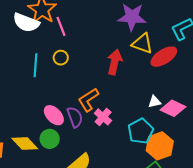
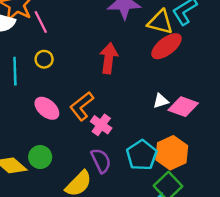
yellow triangle: (142, 44) -> (160, 22), moved
pink ellipse: (54, 115) -> (47, 108), moved
purple semicircle: (75, 117) -> (101, 161), moved
cyan pentagon: (141, 131) -> (142, 155), moved

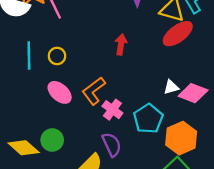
red arrow: (109, 58) -> (121, 44), size x0.7
yellow circle: (44, 59) -> (57, 56), moved
cyan pentagon: (142, 155) -> (148, 119), moved

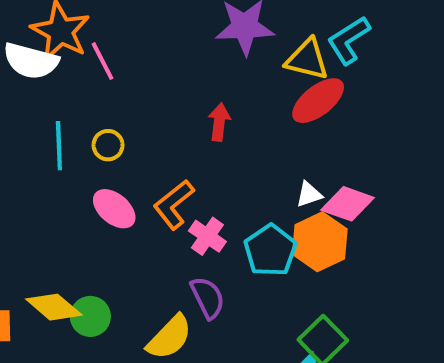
orange hexagon: (181, 138) -> (320, 242), moved
green circle: (52, 140) -> (90, 316), moved

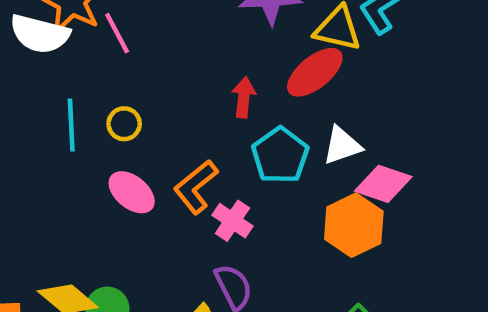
red ellipse: (318, 101) -> (315, 72), moved
white triangle: (309, 194) -> (342, 146), moved, size x1.4
cyan pentagon: (270, 250) -> (280, 155), moved

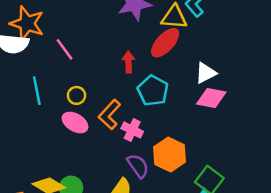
pink line: (117, 33) -> (65, 49), moved
yellow circle: (124, 124) -> (76, 95), moved
white triangle: (342, 146) -> (206, 73), moved
orange hexagon: (354, 225) -> (170, 155), moved

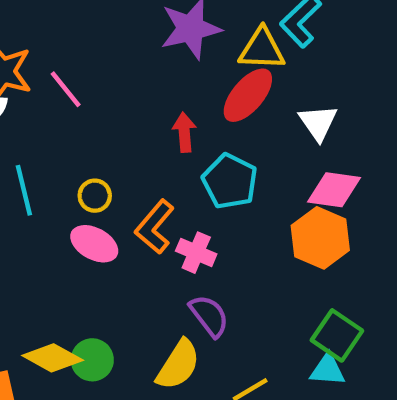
pink line: (65, 49) -> (66, 89), moved
white triangle: (206, 73) -> (318, 123), moved, turned -35
orange hexagon: (170, 155) -> (320, 238), moved

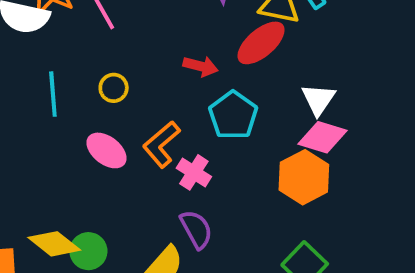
white triangle: (318, 123) -> (318, 99), moved
red arrow: (184, 132) -> (201, 66), turned 100
yellow circle: (95, 196) -> (114, 88), moved

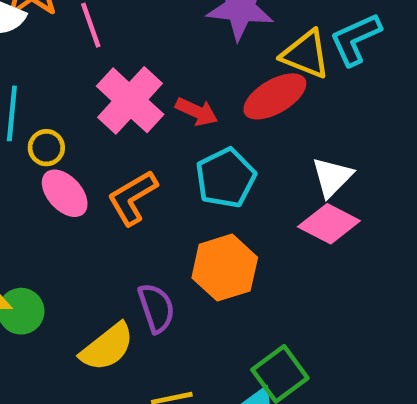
yellow circle: (114, 88) -> (46, 148), moved
pink cross: (194, 172) -> (130, 100), moved, size x1.6
orange hexagon: (304, 177) -> (225, 268), moved

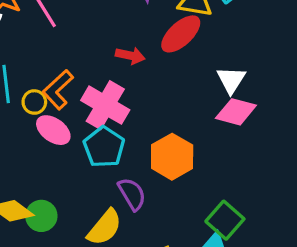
pink cross: (130, 100) -> (105, 105), moved
cyan pentagon: (226, 178) -> (104, 147), moved
orange L-shape: (132, 198) -> (58, 90), moved

